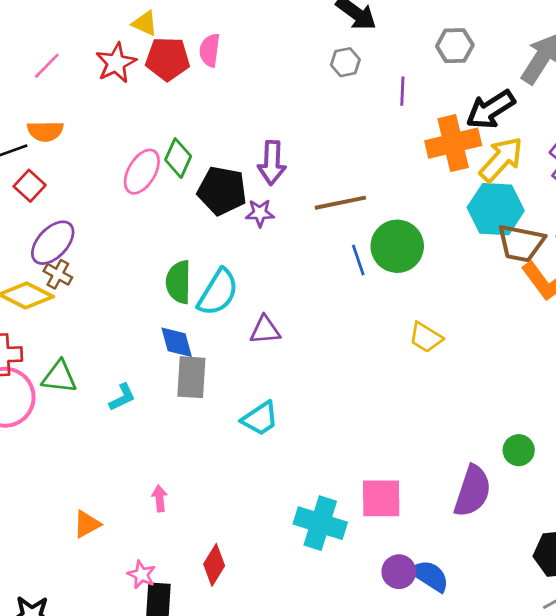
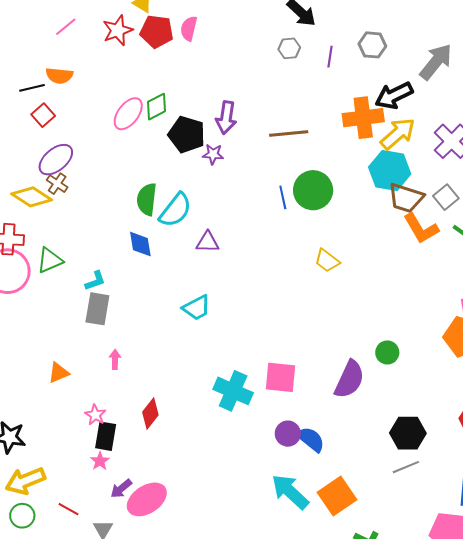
purple line: (402, 91) -> (330, 57), moved
green diamond: (178, 158) -> (156, 107), turned 32
brown line: (340, 203) -> (289, 133), moved
green triangle: (59, 377) -> (50, 260), turned -36
gray rectangle: (191, 377) -> (97, 309), moved

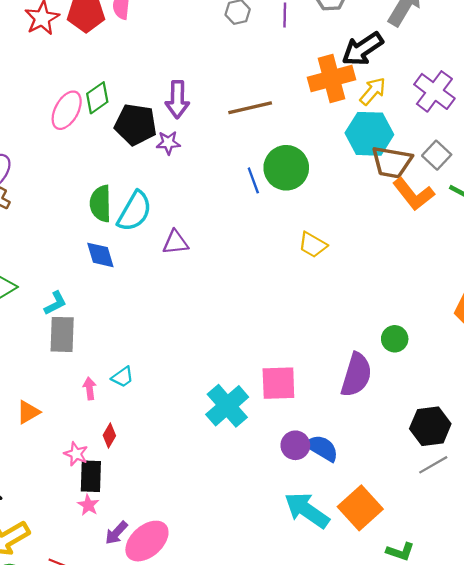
yellow arrow: (398, 134) -> (373, 91), size x0.7
cyan trapezoid: (197, 308) -> (123, 377), moved, size x0.7
cyan cross: (233, 391) -> (227, 406), turned 33
red diamond: (150, 413) -> (109, 435), moved, size x0.7

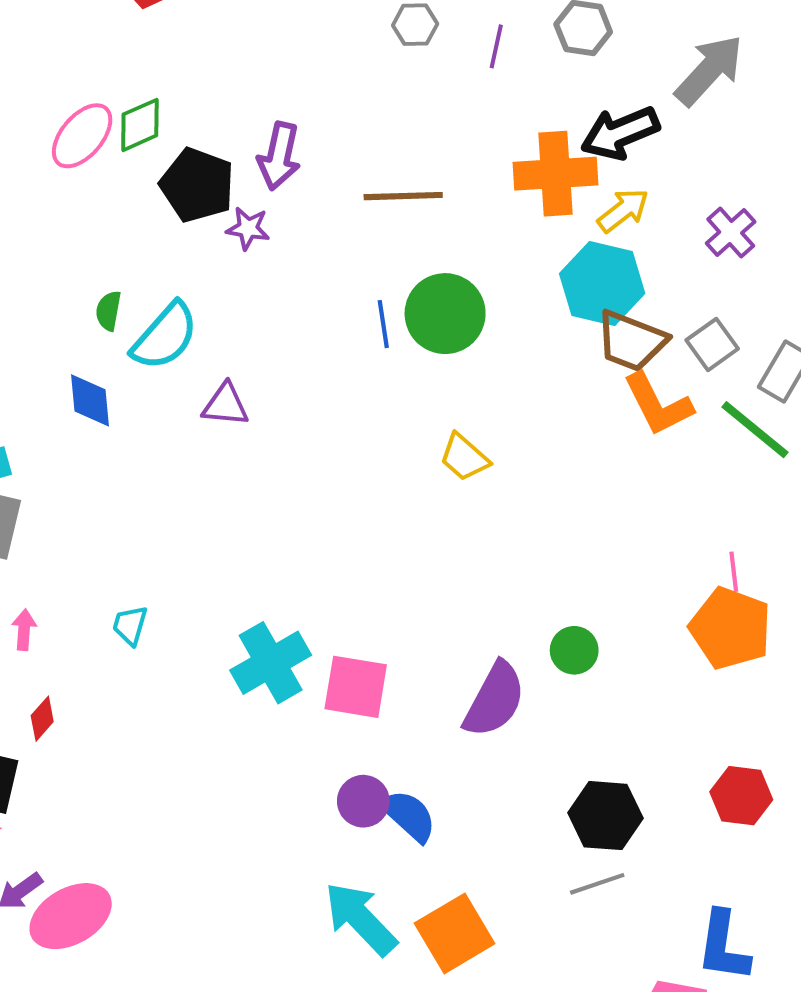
purple cross: (434, 91) -> (731, 233), size x0.7
green semicircle: (101, 204) -> (108, 311), size x0.6
cyan trapezoid: (123, 377) -> (130, 625), moved, turned 130
cyan cross: (227, 406) -> (271, 663), moved

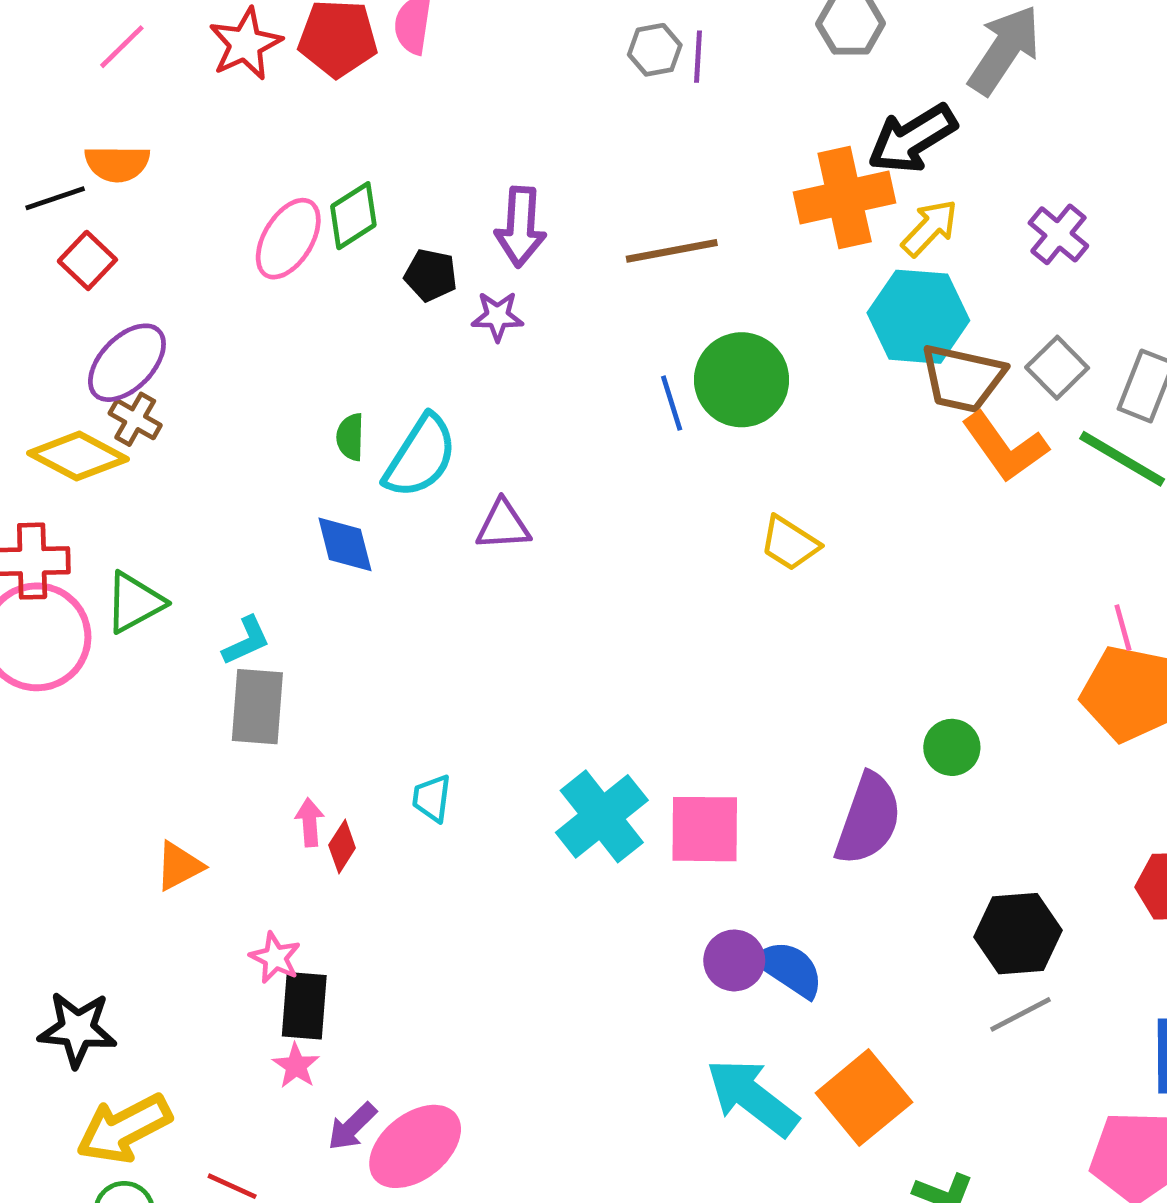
purple line: (496, 46) -> (698, 57), moved
black pentagon: (197, 185) -> (431, 275), size x0.6
red diamond: (42, 719) -> (342, 847), moved

